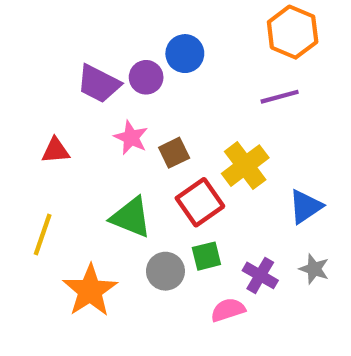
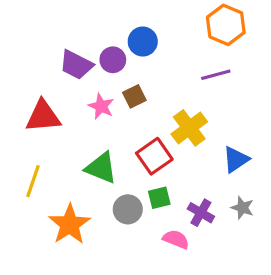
red triangle: (56, 151) -> (43, 116), size x1.6
brown square: (174, 153) -> (134, 96), moved
pink semicircle: (228, 310) -> (176, 239), turned 40

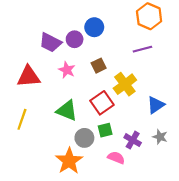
brown square: (134, 96) -> (99, 66), moved
orange star: (70, 224) -> (69, 161), moved

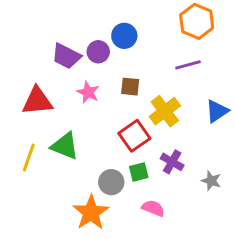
brown square: (99, 66) -> (130, 87), turned 32
blue triangle: (156, 105) -> (217, 111), moved
green triangle: (67, 110) -> (65, 146), moved
purple cross: (133, 140) -> (172, 162), moved

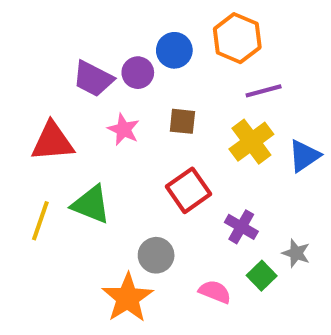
orange hexagon: (197, 21) -> (237, 38), moved
yellow cross: (165, 111) -> (251, 142), moved
green square: (139, 172) -> (262, 276), moved, turned -30

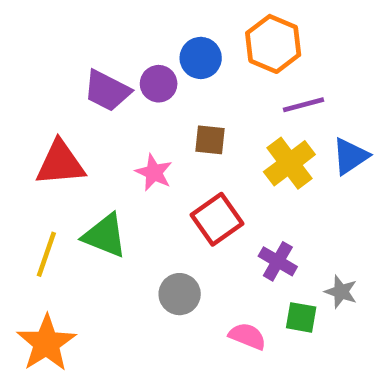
pink star: (124, 129) -> (154, 173), moved
blue triangle: (304, 156) -> (350, 156), moved
green square: (262, 276) -> (301, 317), turned -36
orange star: (128, 298) -> (46, 343), moved

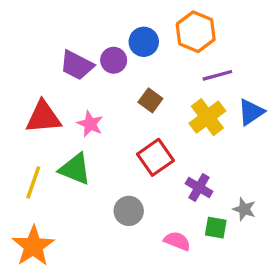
brown square: (210, 140) -> (150, 100), turned 30
pink star: (154, 173) -> (90, 124), moved

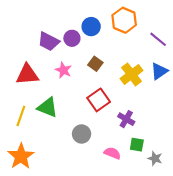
purple line: (217, 75) -> (158, 39), moved, turned 54
pink star: (90, 124) -> (63, 70), moved
gray star: (244, 209) -> (155, 158), moved

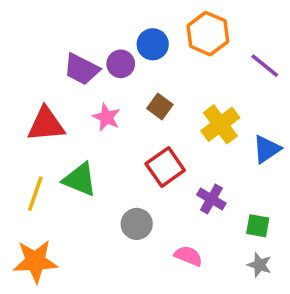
blue triangle: (159, 71) -> (267, 149), moved
green square: (137, 145) -> (258, 226), moved
orange star: (21, 156) -> (35, 261), turned 30

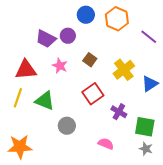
blue circle: (153, 44) -> (86, 15), moved
yellow line: (35, 194) -> (18, 98), moved
gray circle: (137, 224) -> (67, 126), moved
green square: (258, 226) -> (145, 127), size x1.5

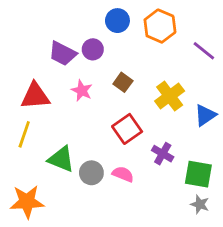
green triangle: (45, 101) -> (61, 159), moved
pink semicircle: (106, 144) -> (123, 174), moved

